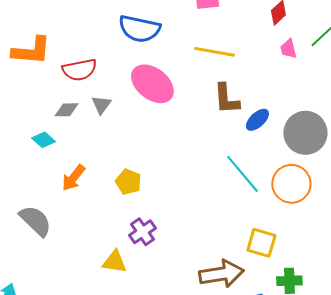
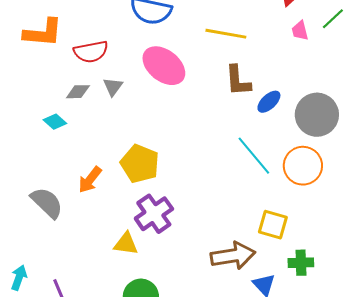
orange arrow: (73, 178) -> (90, 180), moved
yellow pentagon: (128, 182) -> (140, 164), size x1.5
purple cross: (142, 232) -> (154, 214), size x1.4

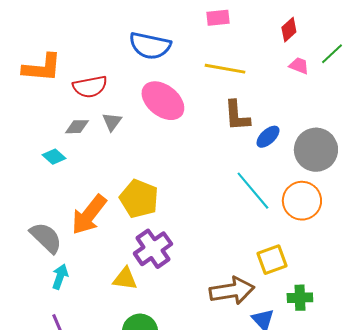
pink trapezoid: (300, 31) -> (299, 66), turned 125
orange arrow: (90, 180) -> (89, 215), size x1.5
yellow square: (273, 225) -> (272, 260), turned -36
cyan arrow: (19, 278) -> (60, 277), moved

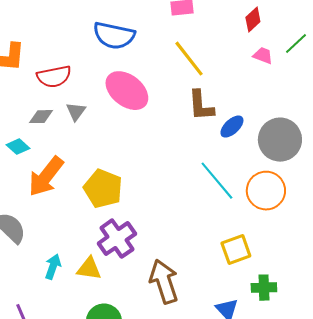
yellow line: (225, 69) -> (189, 59), turned 42
orange arrow: (89, 215) -> (46, 177), moved
cyan arrow: (60, 277) -> (53, 267), moved
brown arrow: (232, 291) -> (164, 282), moved, turned -99

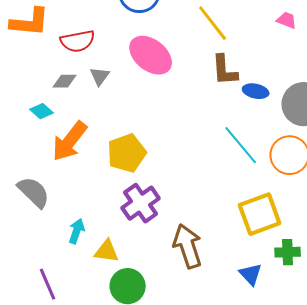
blue ellipse: (232, 127) -> (256, 91), turned 55
yellow pentagon: (103, 189) -> (127, 153), turned 30
yellow square: (236, 250) -> (260, 214), size x1.4
yellow triangle: (89, 269) -> (107, 251), moved

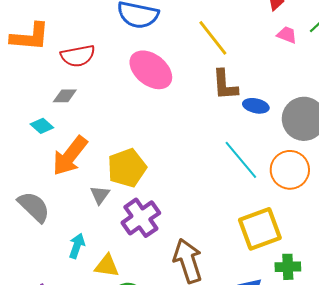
gray triangle: (100, 76) -> (100, 195), moved

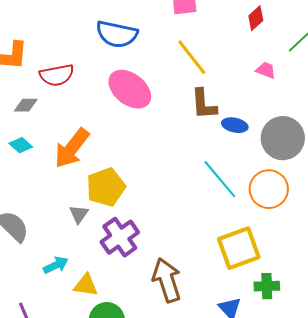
pink trapezoid: (287, 35) -> (266, 70), moved
gray diamond: (65, 96) -> (26, 105), moved
orange arrow: (70, 156) -> (72, 148), moved
cyan arrow: (77, 246) -> (56, 265), turned 45

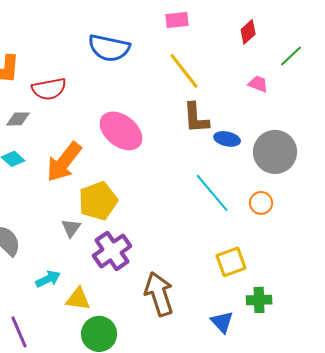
pink ellipse: (130, 89) -> (121, 131), moved
orange circle: (269, 189) -> (261, 203), size x0.6
yellow square: (239, 248) -> (231, 262), size x0.7

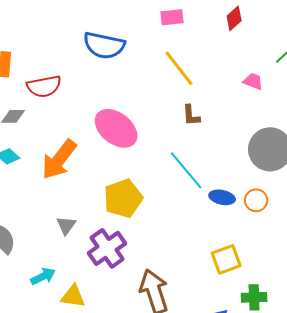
red diamond: (248, 32) -> (234, 18), moved
brown L-shape: (196, 118) -> (191, 115), size x0.7
blue ellipse: (227, 139) -> (222, 197), moved
cyan line: (212, 193) -> (186, 170), moved
yellow pentagon: (98, 201) -> (123, 198), moved

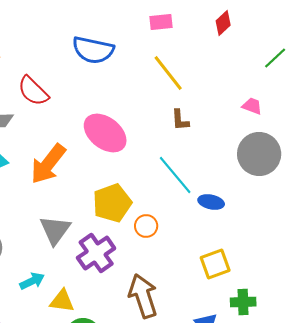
pink trapezoid: (253, 81) -> (252, 106), moved
red semicircle: (44, 86) -> (33, 91), turned 56
orange circle: (256, 200) -> (146, 226), moved
gray triangle: (66, 225) -> (55, 230), size x1.6

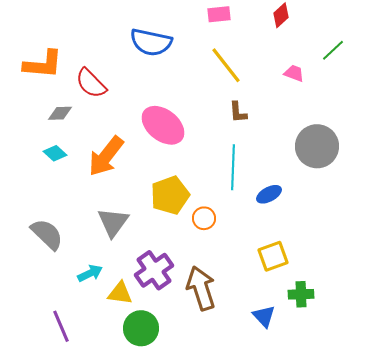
pink trapezoid: (252, 106) -> (294, 73), moved
cyan line: (175, 175) -> (233, 167), turned 42
blue ellipse: (211, 202) -> (269, 194), turned -40
purple cross: (96, 253) -> (154, 270), moved

